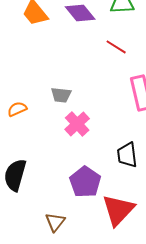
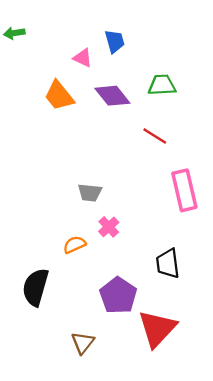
orange semicircle: (17, 109) -> (74, 245), moved
pink cross: (77, 124) -> (109, 227), size x0.7

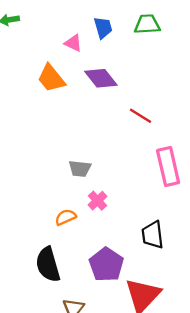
green trapezoid: (162, 85) -> (147, 24), moved
black semicircle: (35, 287) -> (48, 265), moved, turned -32

